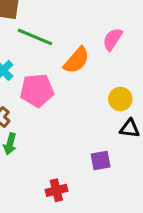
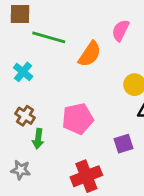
pink pentagon: (37, 90) -> (78, 119), moved
red cross: (56, 190) -> (86, 176), size x1.5

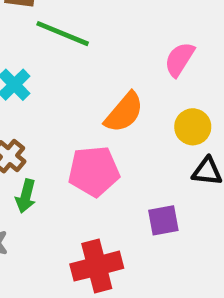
pink semicircle: (120, 30) -> (179, 59), moved
orange semicircle: (90, 54) -> (124, 112), moved

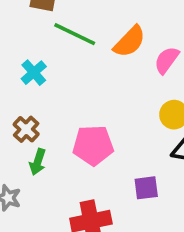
orange semicircle: (124, 112) -> (130, 42), moved

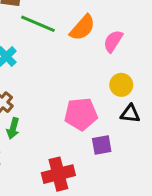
pink pentagon: (93, 145) -> (81, 114), moved

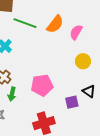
pink pentagon: (81, 114) -> (42, 85), moved
black triangle: (130, 114) -> (89, 91), moved, turned 32

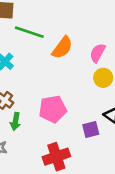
orange semicircle: (55, 24) -> (62, 48), moved
pink semicircle: (76, 32) -> (97, 53), moved

